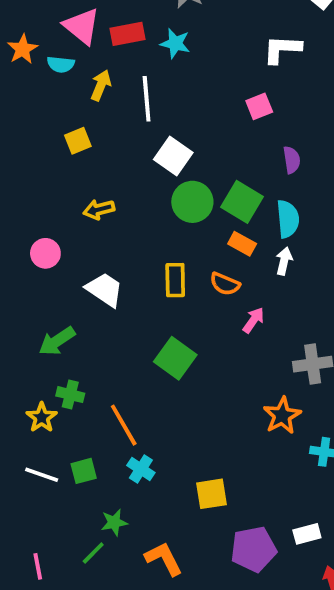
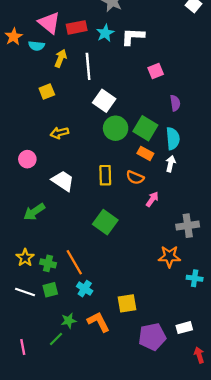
cyan star: (175, 43) -> (105, 33), turned 30
white L-shape: (282, 49) -> (133, 37), moved
green cross: (70, 395) -> (48, 263), moved
orange star: (282, 416) -> (169, 257), turned 30
orange L-shape: (164, 559) -> (98, 322), moved

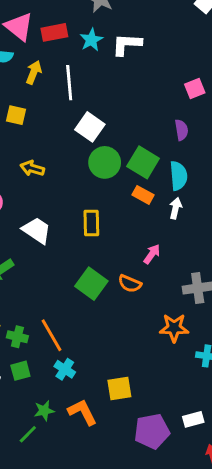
pink square: (156, 71) -> (195, 89), moved
yellow square: (47, 92) -> (16, 115), turned 35
yellow arrow: (59, 133) -> (32, 168), turned 30
orange semicircle: (135, 177) -> (130, 284), moved

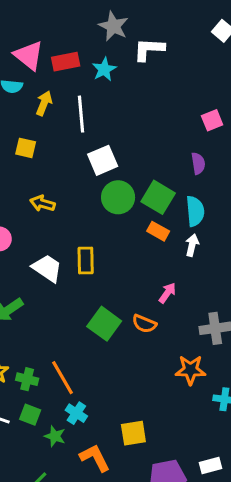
white L-shape: (127, 44) -> (149, 49), moved
white square: (90, 127) -> (103, 160), turned 32
yellow rectangle: (91, 223) -> (86, 261), moved
green square: (20, 371) -> (30, 415), turned 36
green star: (44, 411) -> (55, 436), moved, turned 30

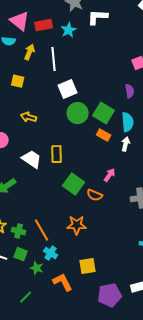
green square: (104, 324) -> (74, 184), moved
orange star: (190, 370) -> (77, 225), moved

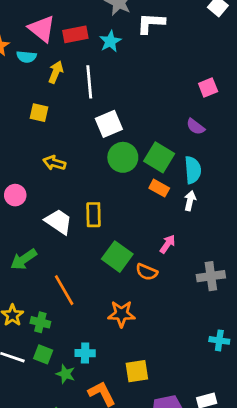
purple semicircle: (130, 91) -> (196, 127), turned 136
orange line: (42, 230) -> (64, 290), moved
cyan cross: (51, 253) -> (85, 353), turned -32

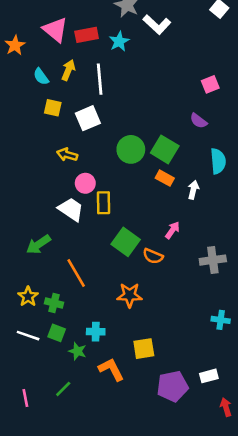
white L-shape: (151, 23) -> (157, 24), turned -140
cyan semicircle: (26, 57) -> (41, 77), moved, turned 48
white square: (109, 124) -> (88, 118), moved
cyan semicircle: (193, 170) -> (218, 161), moved
pink circle: (15, 195) -> (85, 183), moved

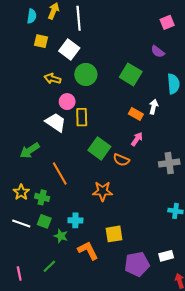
cyan semicircle: (41, 77) -> (32, 16), turned -136
white square: (88, 118) -> (69, 49), turned -30
green circle: (131, 149) -> (86, 74), moved
orange rectangle: (165, 178) -> (136, 114), moved

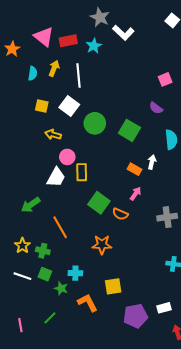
yellow square: (41, 41) -> (42, 106), moved
green circle: (86, 74) -> (95, 123), moved
white trapezoid: (56, 122) -> (56, 177), turned 85

